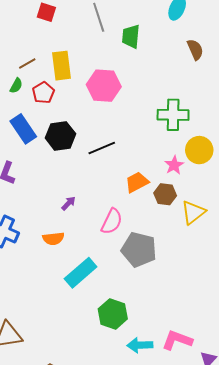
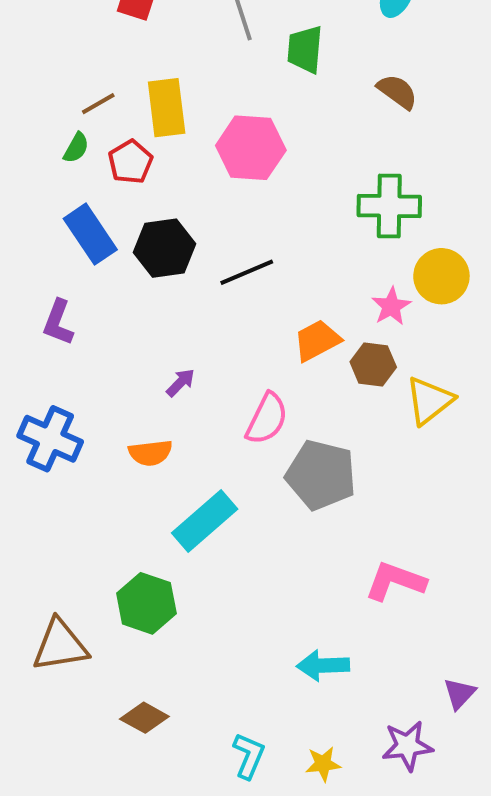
brown semicircle: (195, 49) -> (397, 92), moved, turned -30
green hexagon: (113, 314) -> (146, 603), moved
pink L-shape: (177, 340) -> (395, 581), moved

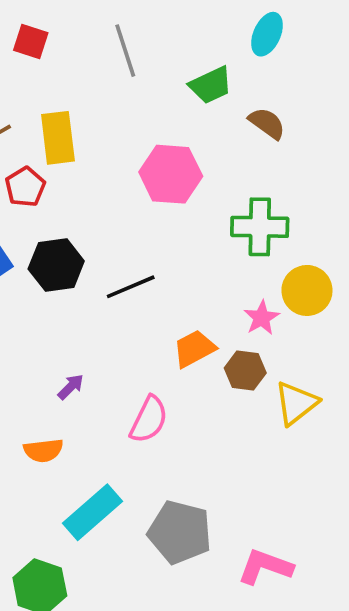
green trapezoid: (305, 49) -> (211, 85), moved, turned -120
pink hexagon: (251, 148) -> (171, 174), moved
gray pentagon: (321, 475) -> (180, 532), moved

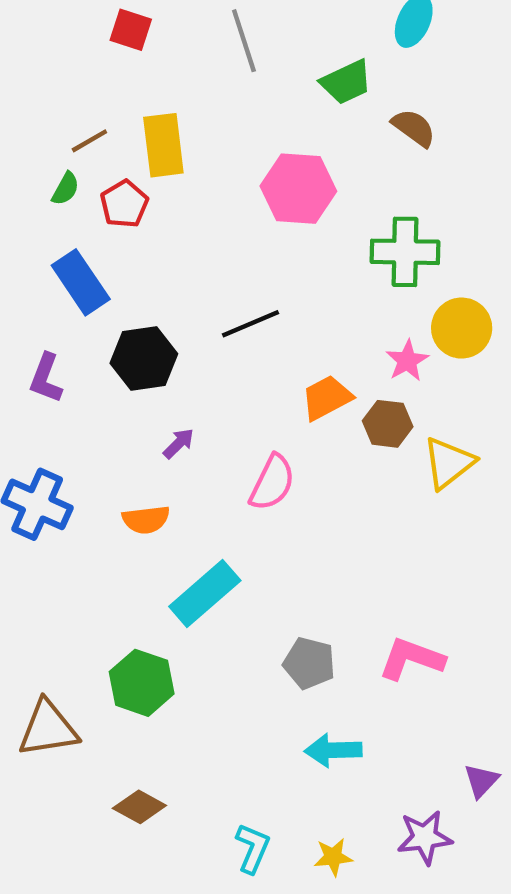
black hexagon: (56, 265) -> (144, 358), moved
gray pentagon: (180, 532) -> (309, 663), moved, size x0.7

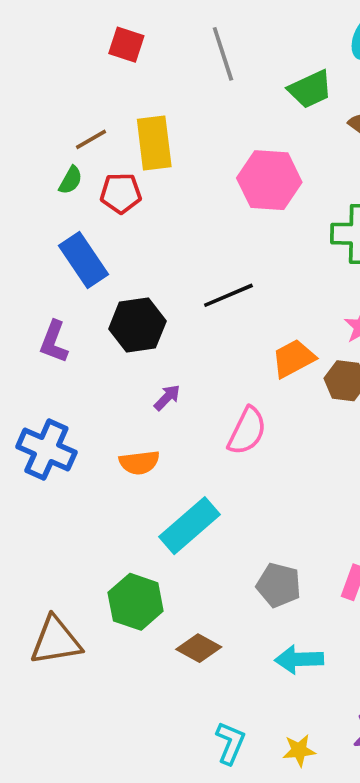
red pentagon: (124, 204) -> (121, 193), turned 30
brown diamond: (139, 807) -> (199, 648), moved

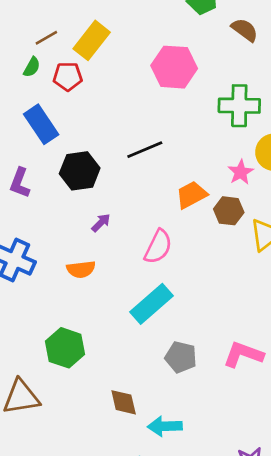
yellow rectangle: (154, 143) -> (92, 40), turned 45
cyan rectangle: (189, 526) -> (152, 304), moved
green hexagon: (136, 602) -> (65, 348), moved
brown diamond: (199, 648) -> (124, 402), turned 48
cyan arrow: (299, 659) -> (165, 426), moved

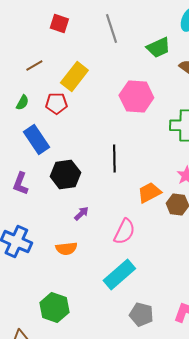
brown line: (46, 38) -> (34, 66), moved
green semicircle: (32, 67) -> (22, 102), moved
black line: (145, 150) -> (114, 158), turned -68

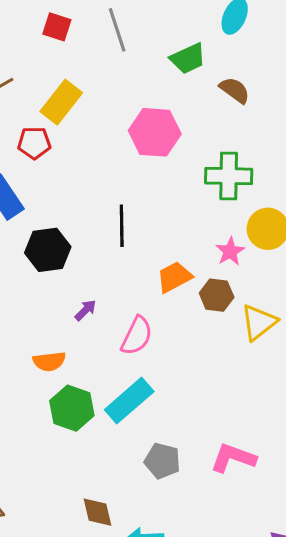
red square: (59, 24) -> (57, 27), moved
purple arrow: (81, 214) -> (85, 310), moved
green hexagon: (54, 308) -> (72, 408), moved

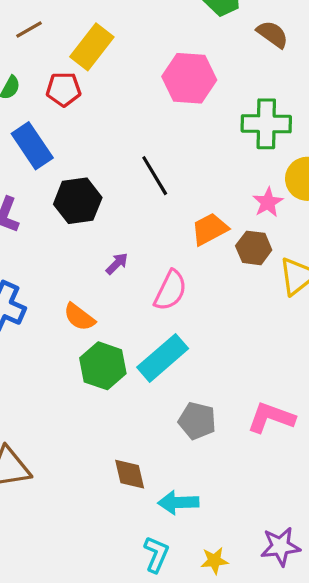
black line: (122, 226) -> (155, 176), turned -30
orange semicircle: (49, 361) -> (79, 317), turned 44

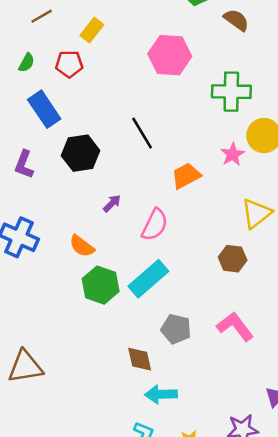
yellow rectangle: (92, 47) -> (92, 30), size x0.7
brown hexagon: (254, 248) -> (233, 259), moved
pink L-shape: (271, 418) -> (235, 326), turned 33
brown diamond: (130, 474) -> (140, 359), moved

